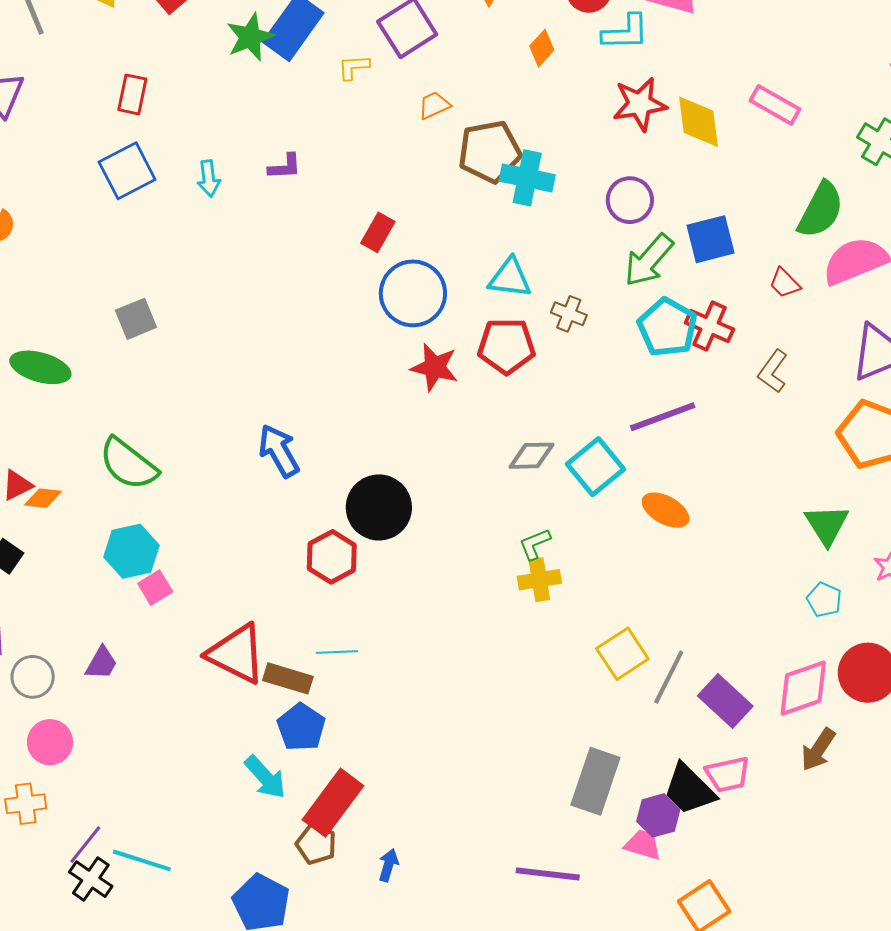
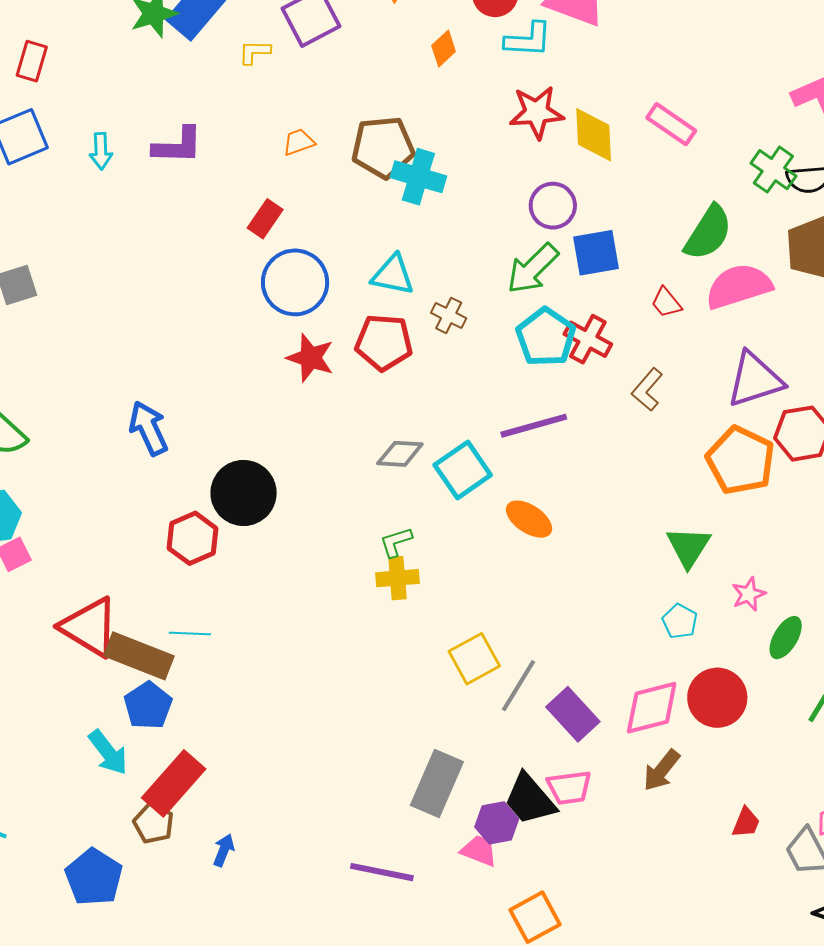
orange trapezoid: (434, 105) -> (299, 142), moved
purple L-shape: (285, 167) -> (178, 146), size x1.5
purple circle: (630, 200) -> (553, 206), moved
brown rectangle: (288, 678) -> (139, 656), size x1.4

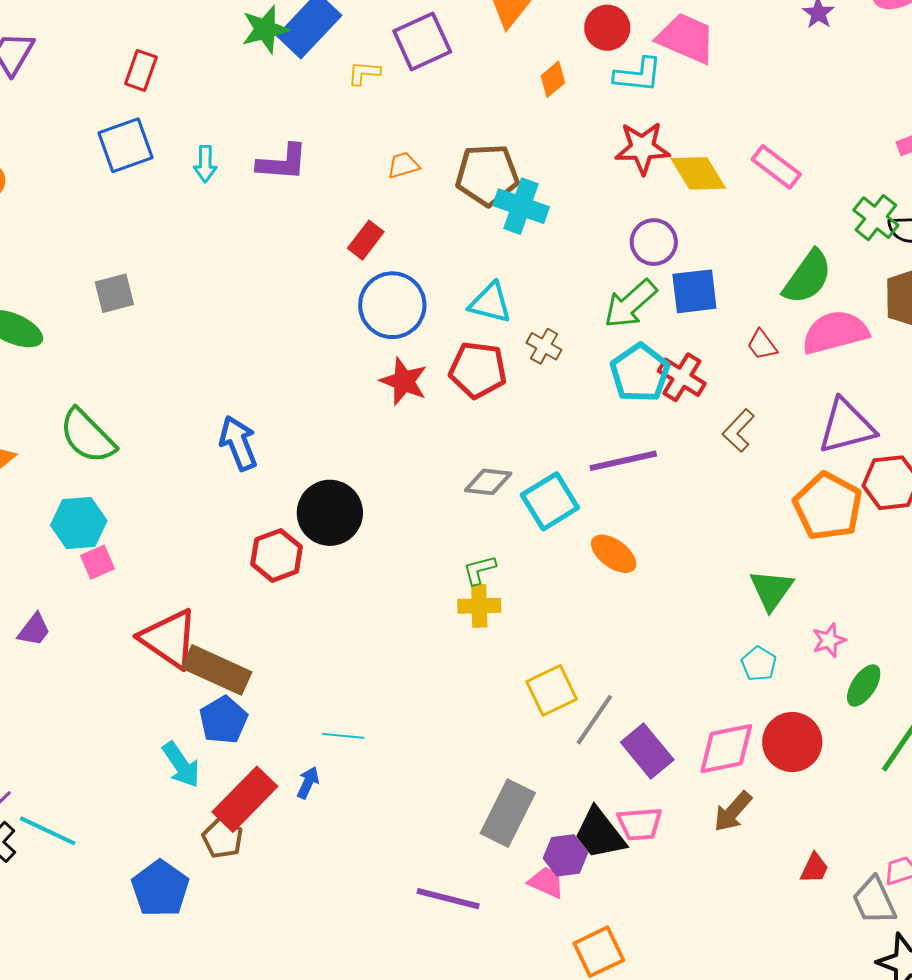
yellow diamond: (594, 135) -> (698, 173), turned -32
cyan line: (190, 634) -> (343, 736), moved
blue arrow: (224, 850) -> (308, 783), moved

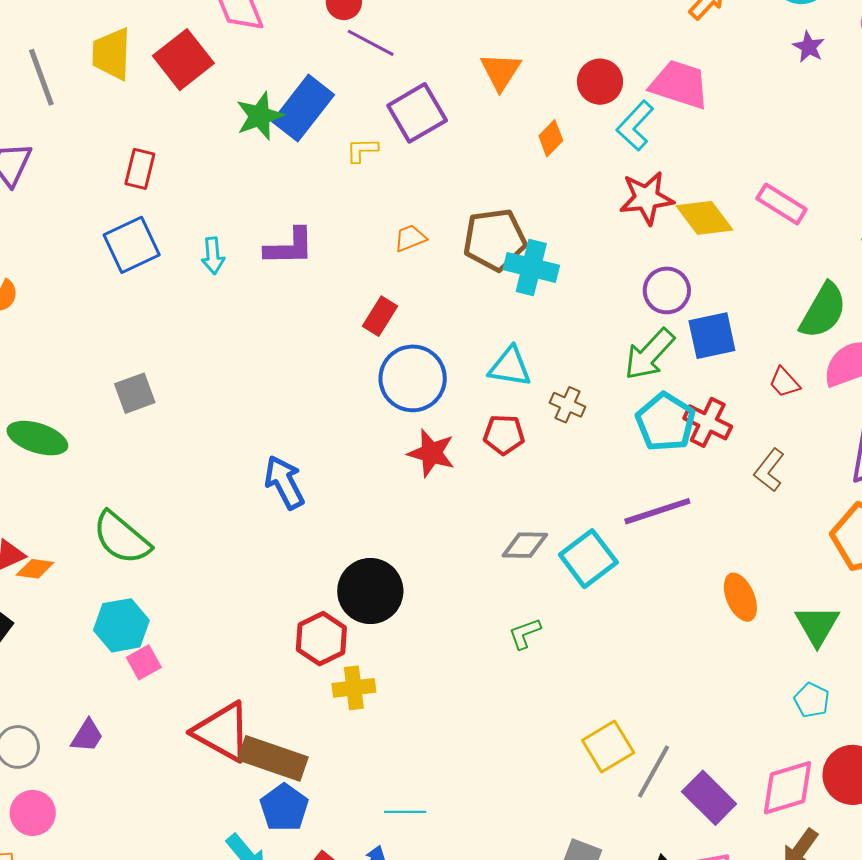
cyan L-shape: (638, 75) -> (635, 126), turned 132
red pentagon: (478, 370) -> (504, 435), size x0.7
blue arrow: (238, 443) -> (284, 482), moved
orange ellipse: (614, 554) -> (740, 597), moved, turned 36
yellow cross: (479, 606) -> (354, 688), moved

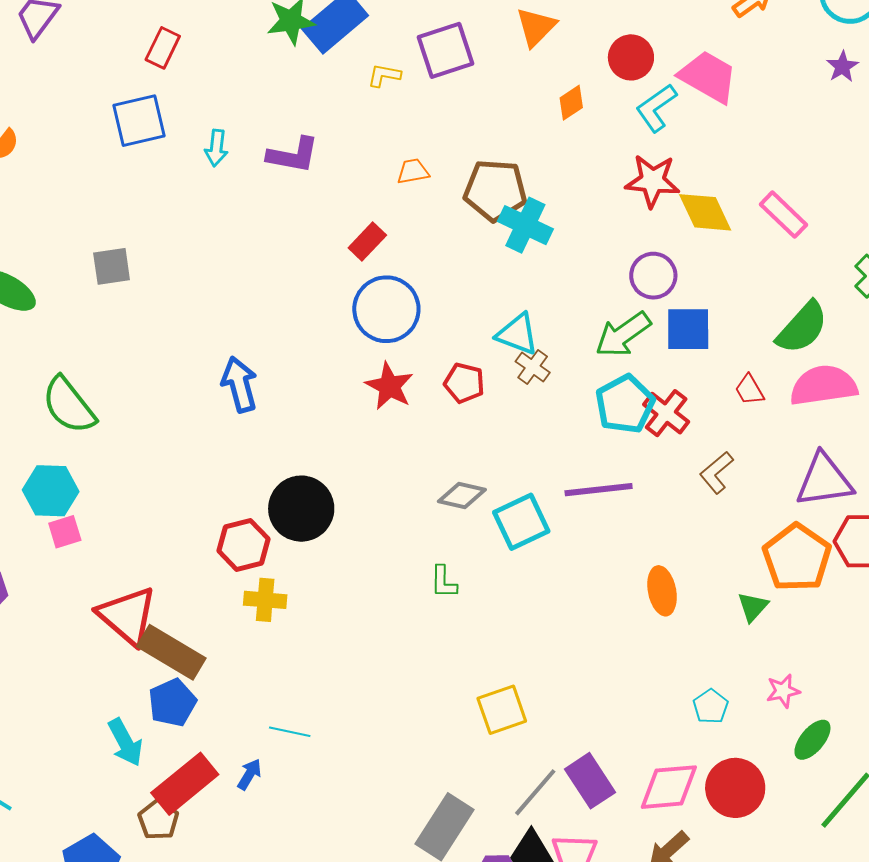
cyan triangle: (510, 367) -> (517, 334), moved
green triangle: (817, 625) -> (753, 607), moved, size x0.7
green L-shape: (525, 633) -> (444, 582), turned -81
gray line: (654, 772) -> (535, 792), moved

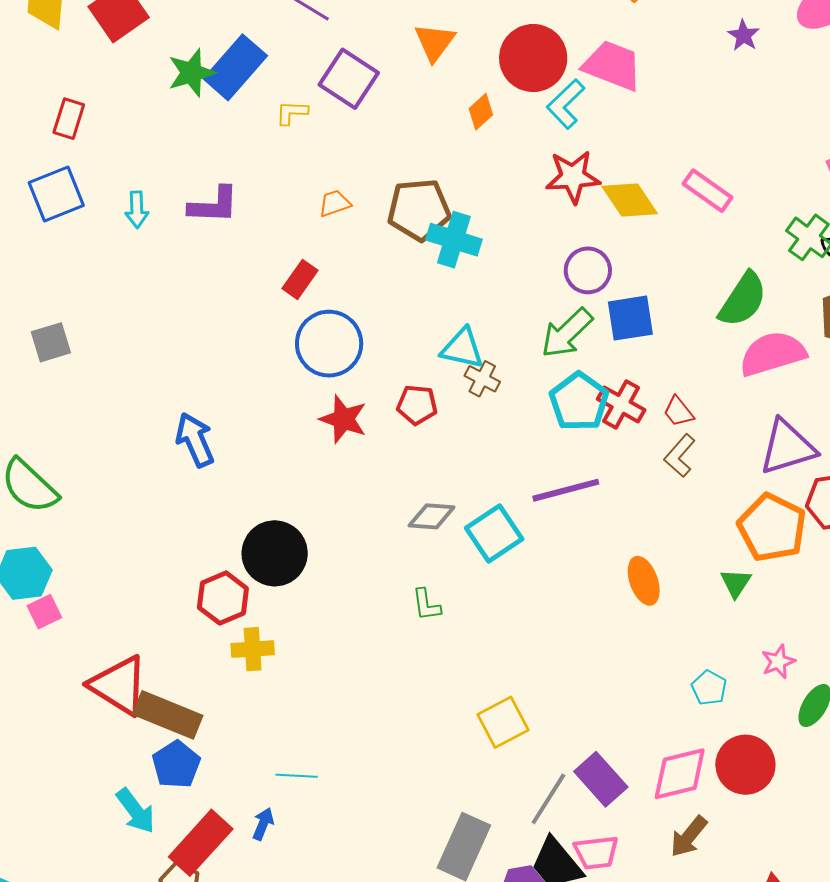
purple square: (445, 50) -> (349, 79), turned -30
red circle: (631, 57) -> (533, 58), size x1.5
red trapezoid: (749, 390) -> (678, 412), moved

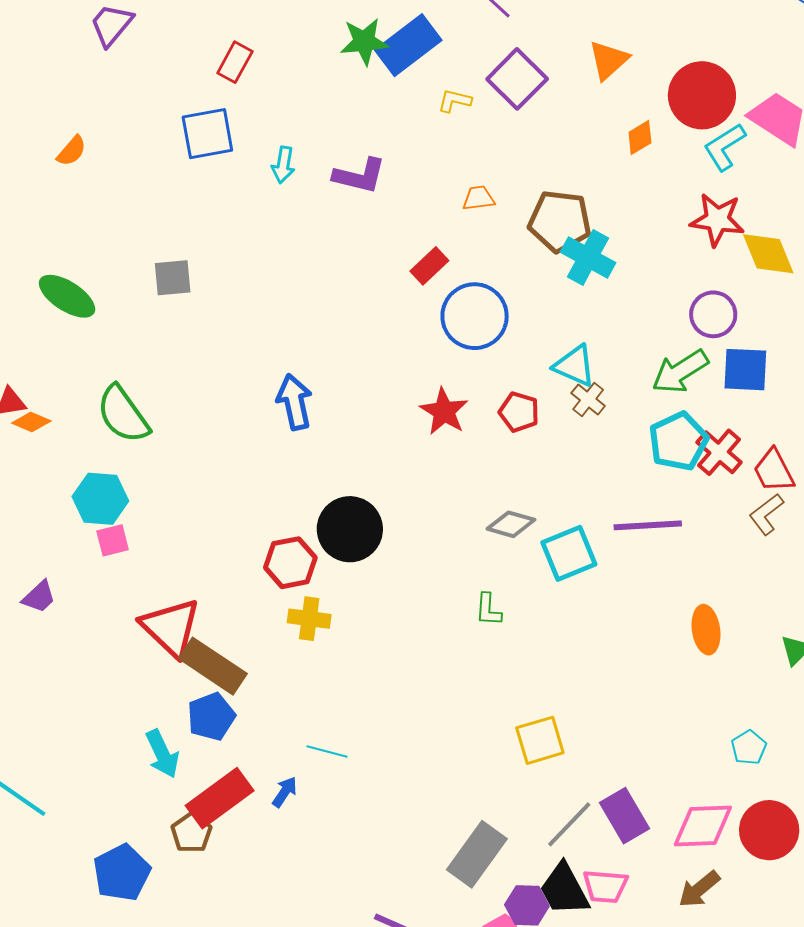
blue circle: (329, 344) -> (475, 316), moved
red trapezoid: (678, 412) -> (774, 471), size x1.4

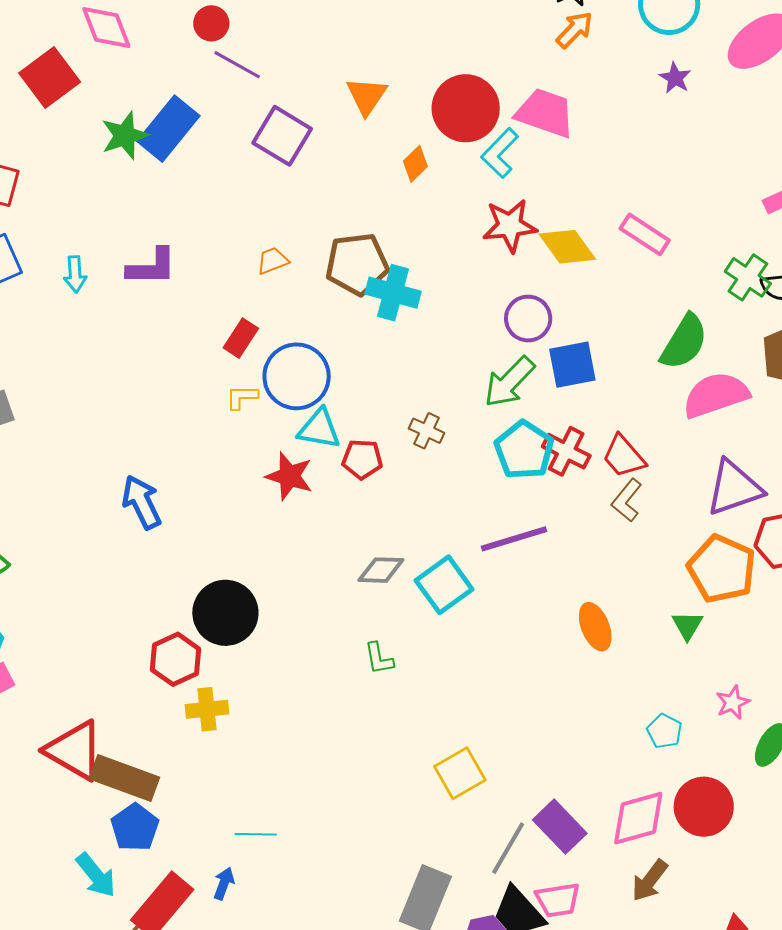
yellow L-shape: (455, 101) -> (242, 397), moved
cyan triangle: (575, 366) -> (319, 429), moved

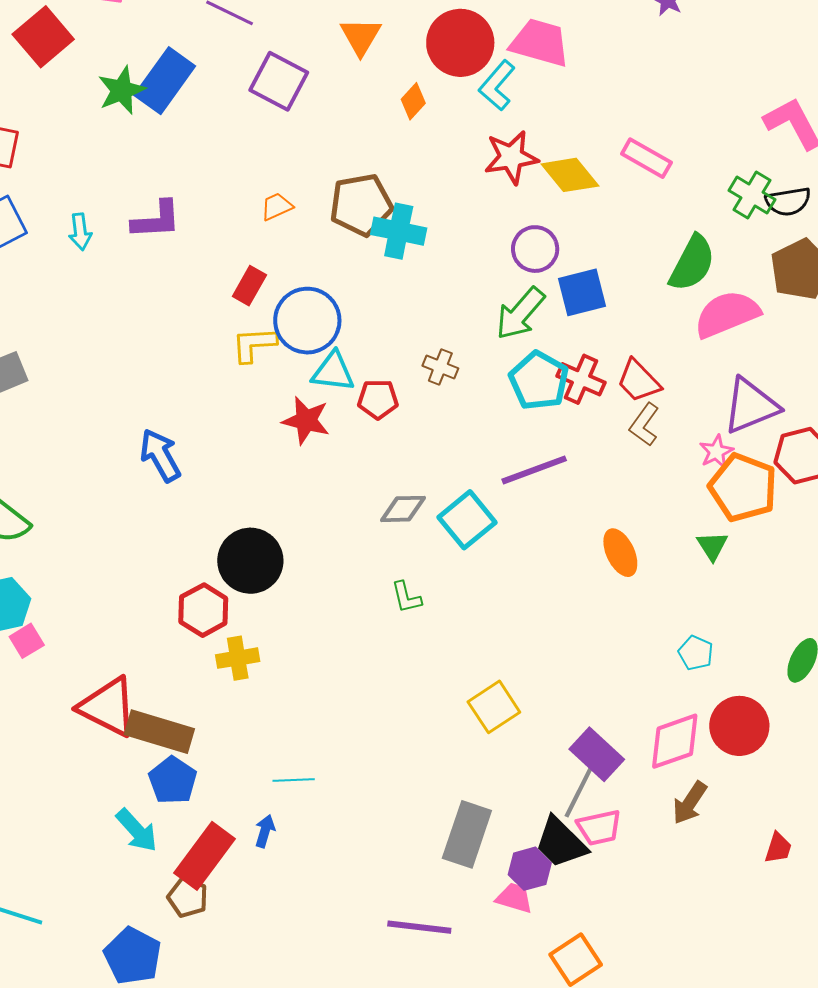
yellow L-shape: (242, 397) -> (254, 345), size x1.4
pink star: (733, 702) -> (716, 452), moved
gray line: (508, 848) -> (579, 791), moved

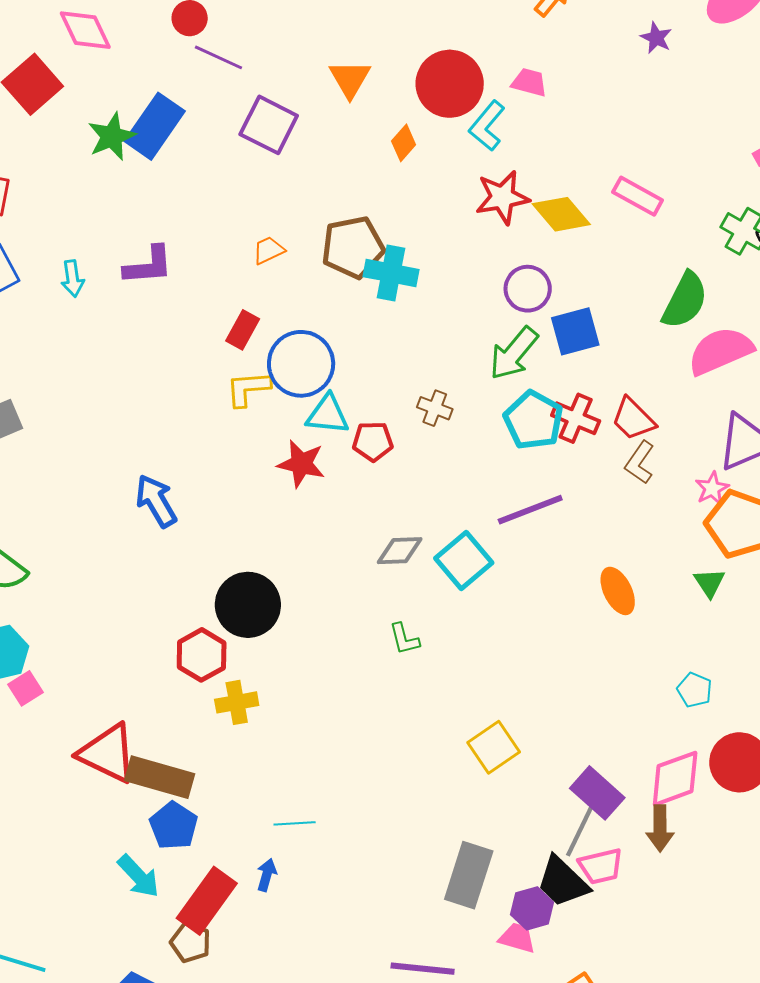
pink trapezoid: (540, 43) -> (529, 82), size x0.6
brown arrow: (690, 803) -> (660, 828), moved, turned -33

